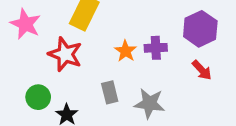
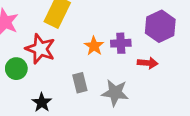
red arrow: (202, 70) -> (148, 63), moved, turned -42
green circle: (38, 97) -> (16, 69), moved

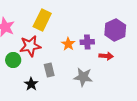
red star: (40, 49) -> (30, 46), turned -30
gray rectangle: (80, 83) -> (49, 70), moved

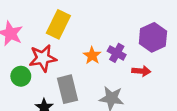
purple cross: (87, 42) -> (117, 53), turned 32
gray rectangle: (49, 70) -> (67, 89), size x1.5

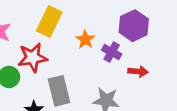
purple hexagon: (153, 37) -> (134, 26), moved
orange star: (92, 56) -> (85, 40), moved

